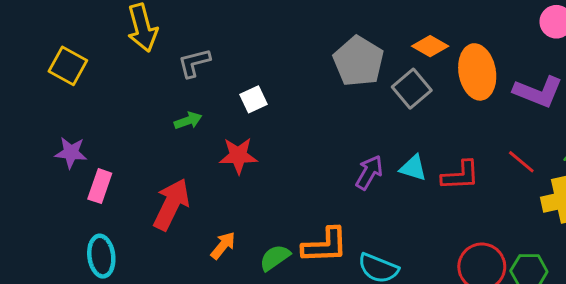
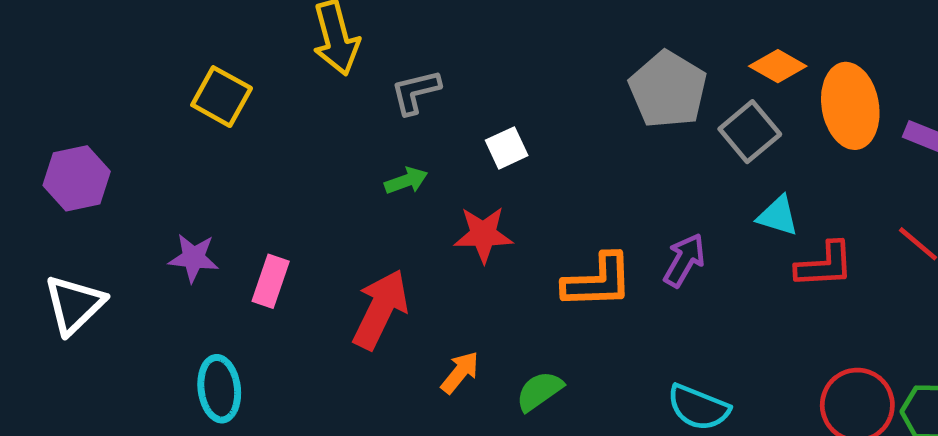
purple star: (71, 153) -> (194, 258), moved
cyan triangle: (413, 168) -> (778, 216), moved
orange L-shape: (325, 245) -> (598, 281), moved
cyan ellipse: (101, 256) -> (219, 389), moved

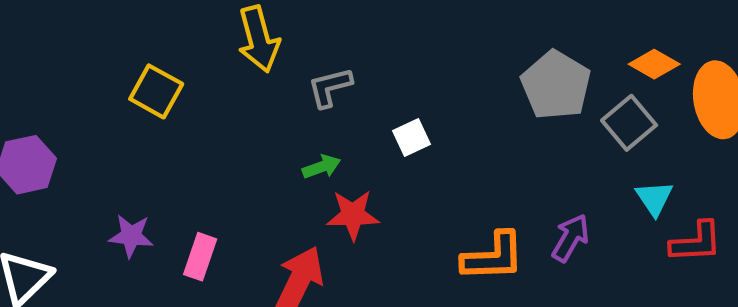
cyan triangle: (778, 216) -> (654, 198), turned 39
red star: (483, 234) -> (353, 215), moved

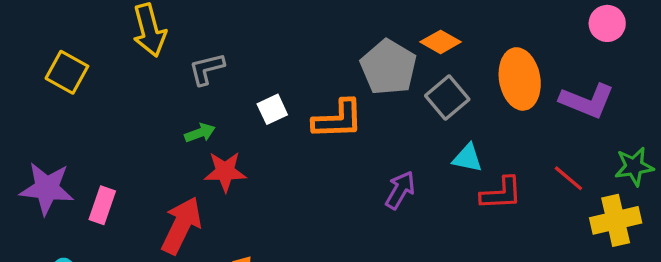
orange diamond: (654, 64) -> (441, 42), moved
cyan triangle: (654, 198) -> (467, 158), turned -44
purple star: (131, 236) -> (47, 188), size x1.5
orange L-shape: (493, 257) -> (338, 119), moved

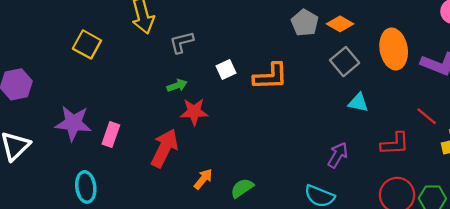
gray pentagon: (388, 67) -> (305, 23), moved, size x0.7
purple arrow: (400, 190) -> (338, 155), moved
red L-shape: (501, 193) -> (395, 144), moved

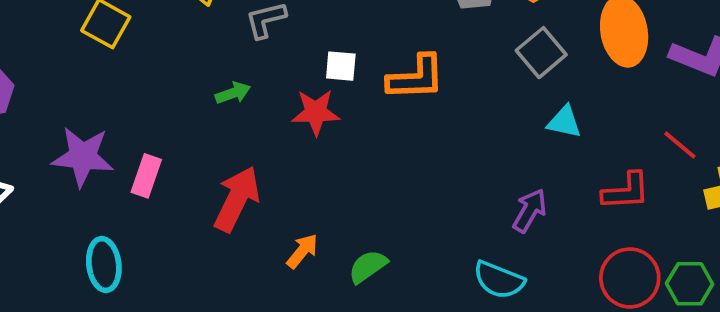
white square: (226, 70) -> (341, 66), turned 30
green arrow: (177, 85) -> (233, 93), moved
red star: (194, 112) -> (316, 112), moved

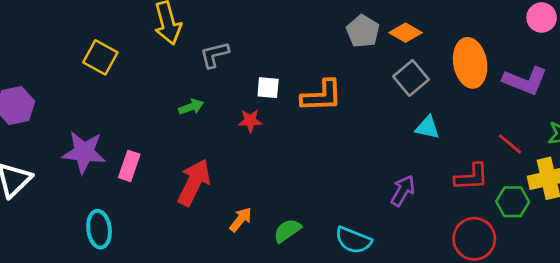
red star: (316, 112) -> (250, 121), size x0.7
cyan semicircle: (499, 280) -> (353, 240), moved
green hexagon: (690, 284) -> (513, 202), moved

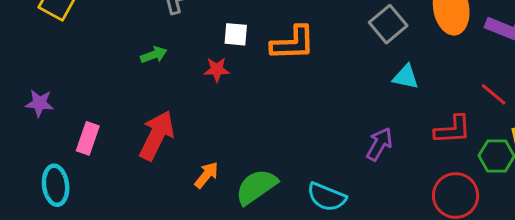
purple star: (84, 152) -> (39, 103), size x0.6
pink rectangle: (129, 166) -> (88, 138), moved
green semicircle: (287, 231) -> (256, 187), size x1.4

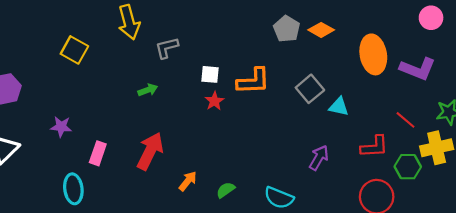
gray square: (388, 24) -> (310, 89), moved
red star: (217, 69) -> (214, 101), moved, turned -30
green semicircle: (256, 187) -> (226, 190), size x0.6

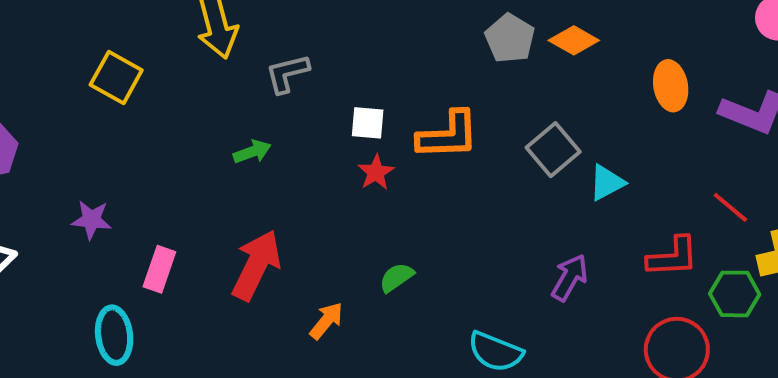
orange ellipse: (373, 54) -> (671, 86), size x0.7
cyan triangle: (339, 107) -> (607, 183), turned -40
green semicircle: (226, 190) -> (396, 277), moved

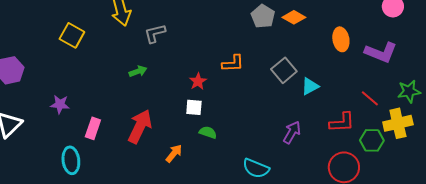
white square: (368, 123) -> (194, 107), moved
orange L-shape: (448, 135) -> (233, 63), size x0.7
green semicircle: (396, 277) -> (208, 132), turned 54

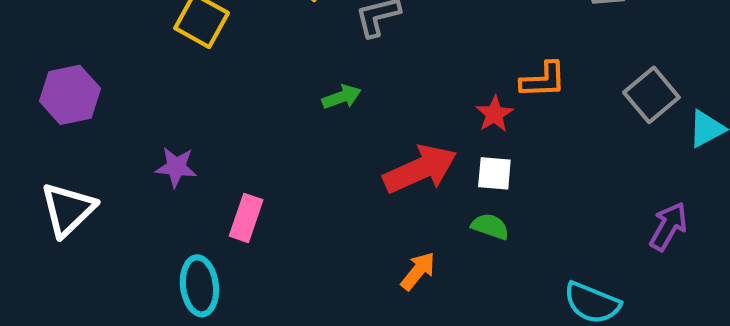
red star: (198, 81) -> (494, 114), moved
white square: (194, 107) -> (494, 173), moved
red arrow: (140, 126) -> (420, 169), moved, turned 40

